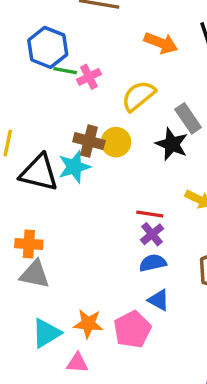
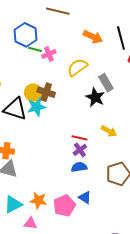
yellow circle: (116, 142) -> (33, 93), moved
blue triangle: (159, 300) -> (85, 197), moved

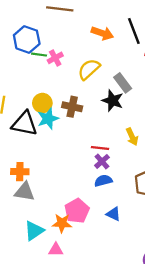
brown cross: (46, 92) -> (72, 107), moved
yellow arrow: (109, 131) -> (132, 137), turned 42
pink pentagon: (64, 206) -> (77, 211), moved

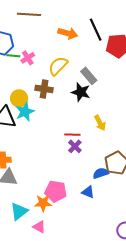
brown cross: (72, 107) -> (44, 89), moved
blue semicircle: (103, 181) -> (101, 173), moved
pink pentagon: (77, 211) -> (56, 191), turned -30
pink triangle: (56, 250) -> (39, 227), turned 32

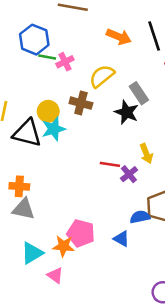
purple cross: (75, 146) -> (129, 174), moved

